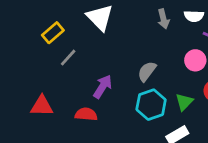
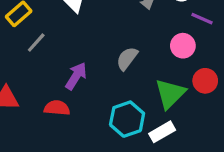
green triangle: (184, 102) -> (170, 94), size x1.5
cyan hexagon: (151, 105) -> (127, 119), moved

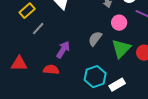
pink circle: (183, 46) -> (119, 23), moved
green triangle: (170, 94) -> (121, 49), moved

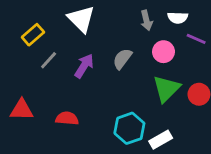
gray semicircle: (95, 39) -> (122, 59), moved
purple arrow: (63, 50) -> (84, 66), moved

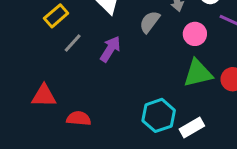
gray semicircle: (122, 59) -> (150, 22), moved
green triangle: (166, 89) -> (198, 73), turned 32
red semicircle: (67, 118) -> (79, 118), moved

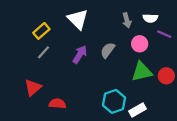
gray semicircle: (150, 22) -> (108, 50), moved
gray line: (73, 43) -> (44, 52), moved
red triangle: (44, 96) -> (33, 88), turned -42

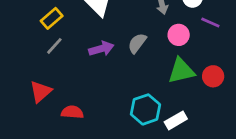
purple arrow: (80, 54) -> (101, 49), turned 42

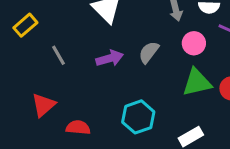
yellow rectangle: (52, 18) -> (25, 25), moved
gray line: (54, 46) -> (59, 55), turned -72
cyan hexagon: (145, 109) -> (138, 117), moved

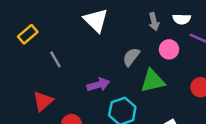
purple arrow: (110, 58) -> (98, 85), moved
green triangle: (197, 82) -> (153, 81), moved

